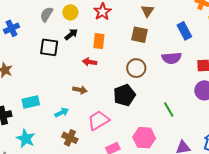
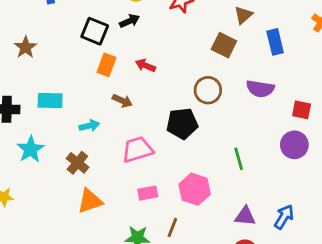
blue rectangle: (184, 31) -> (275, 42), moved
orange rectangle: (99, 41) -> (106, 65), moved
brown cross: (70, 138) -> (77, 163), moved

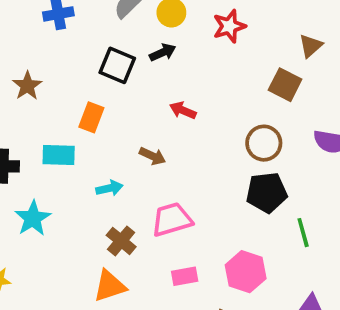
orange rectangle: (106, 65) -> (91, 117), moved
black pentagon: (182, 124) -> (267, 192), moved
brown cross: (77, 163) -> (121, 241), moved

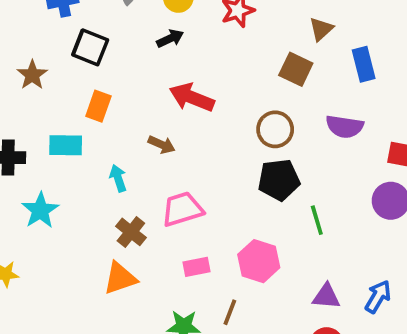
black square: (117, 65) -> (90, 47), moved
red arrow: (183, 110) -> (192, 97), size x1.6
cyan arrow: (109, 188) -> (118, 178), turned -95

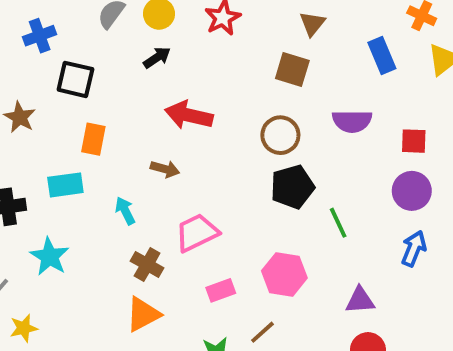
blue rectangle: (364, 64) -> (382, 56), moved
blue arrow: (378, 297) -> (414, 249), moved
brown line: (230, 312) -> (262, 332), turned 36

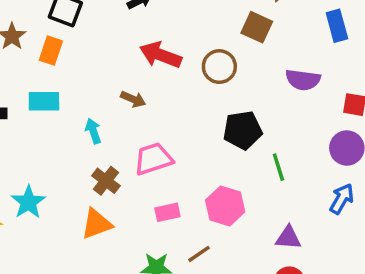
brown circle: (280, 135) -> (219, 67), moved
orange rectangle: (93, 139) -> (51, 51), moved
cyan star: (50, 257) -> (28, 202), moved

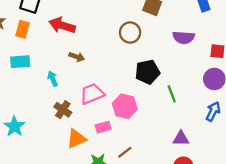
red arrow: (161, 55) -> (62, 25), moved
pink hexagon: (225, 206) -> (125, 106), moved
orange triangle: (96, 224) -> (76, 139), moved

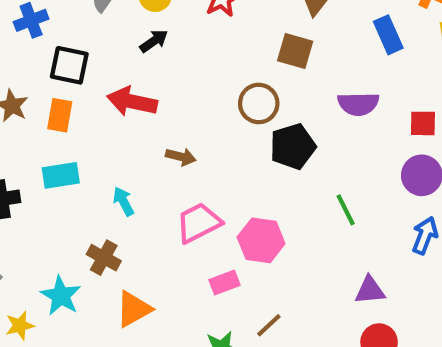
brown arrow: (77, 57) -> (181, 157), moved
black pentagon: (147, 72) -> (293, 146), moved
brown cross: (63, 110) -> (104, 258), moved
orange triangle: (76, 139) -> (134, 309), moved

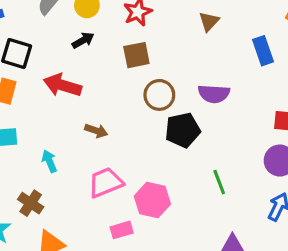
brown square: (295, 51) -> (136, 55), moved, turned -32
purple semicircle: (358, 104) -> (214, 94), moved

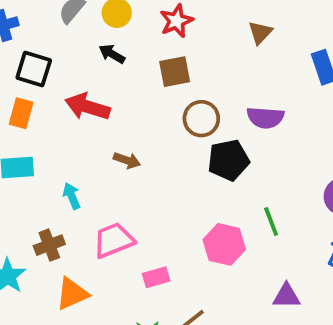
black arrow: (83, 40) -> (112, 54), turned -120
pink trapezoid: (106, 183) -> (114, 240), moved
pink hexagon: (152, 200) -> (224, 244), moved
brown cross: (31, 203) -> (49, 245), turned 35

